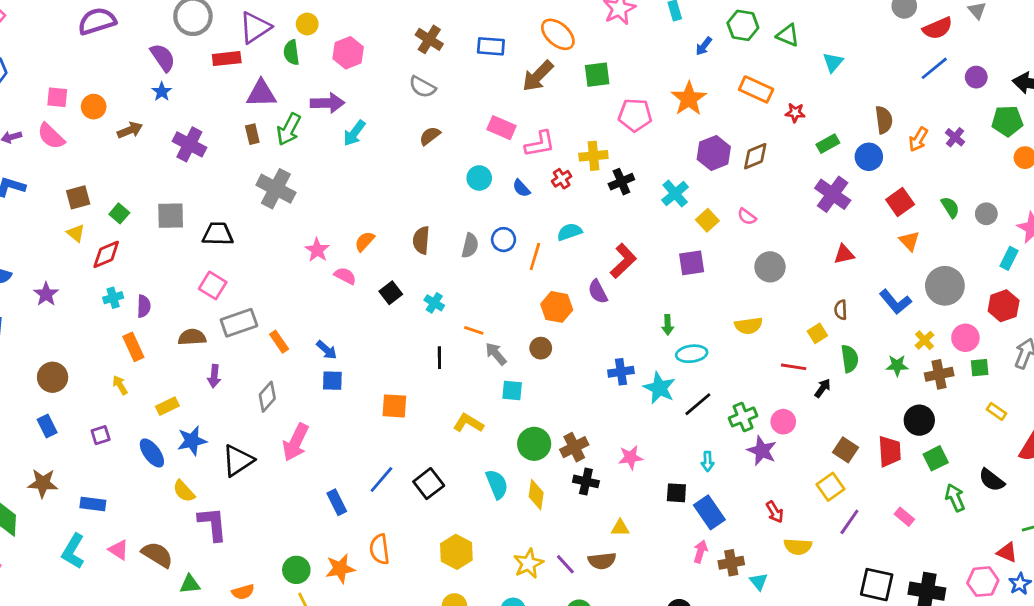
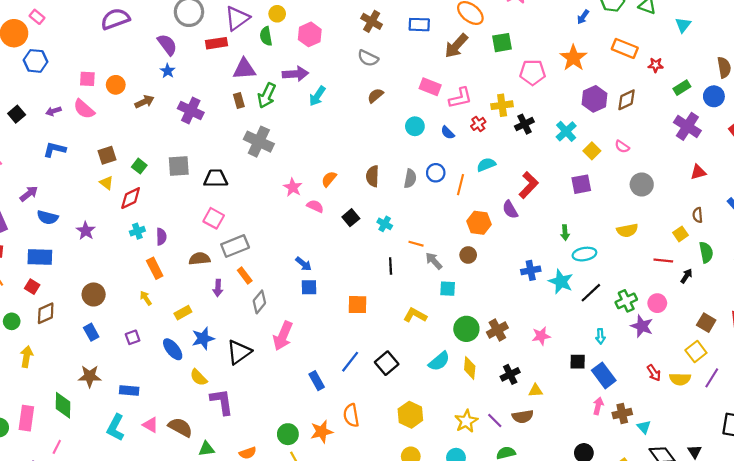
orange rectangle: (279, 342) -> (245, 275), moved
black cross: (586, 481) -> (510, 374), moved, turned -36
cyan semicircle: (497, 484) -> (439, 361), turned 75
yellow semicircle: (798, 547) -> (680, 379), moved

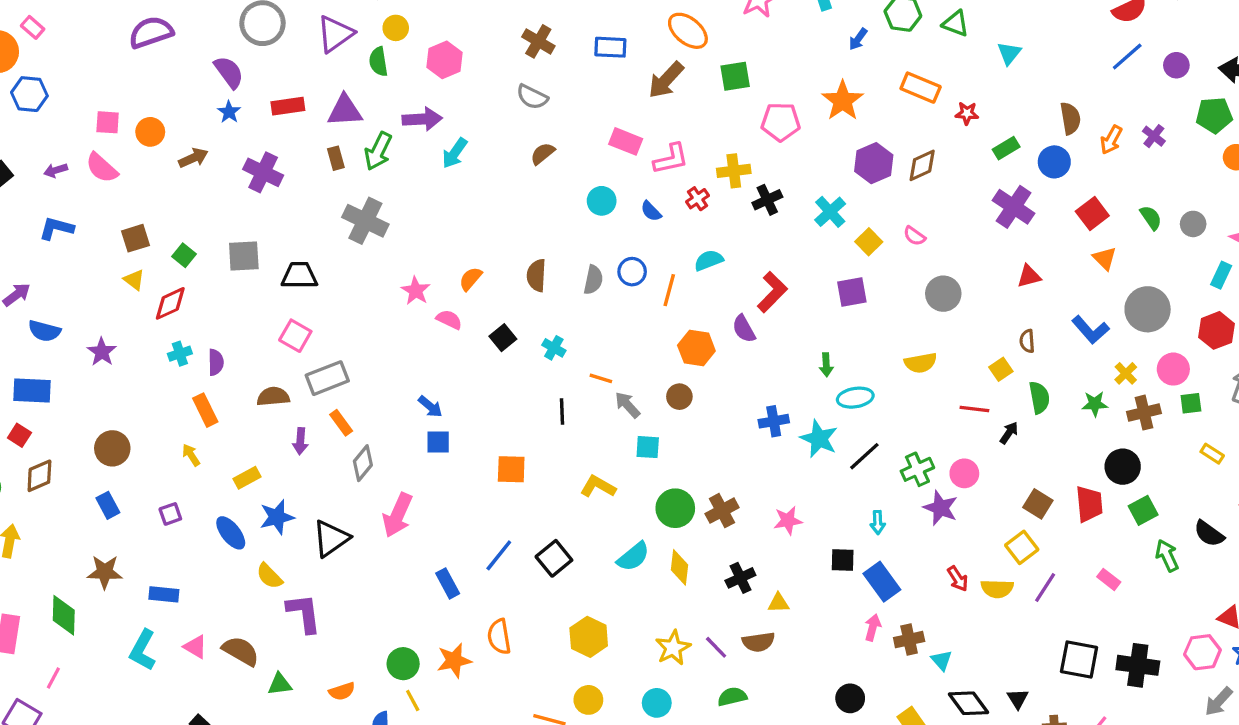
red rectangle: (216, 43) -> (288, 106), moved

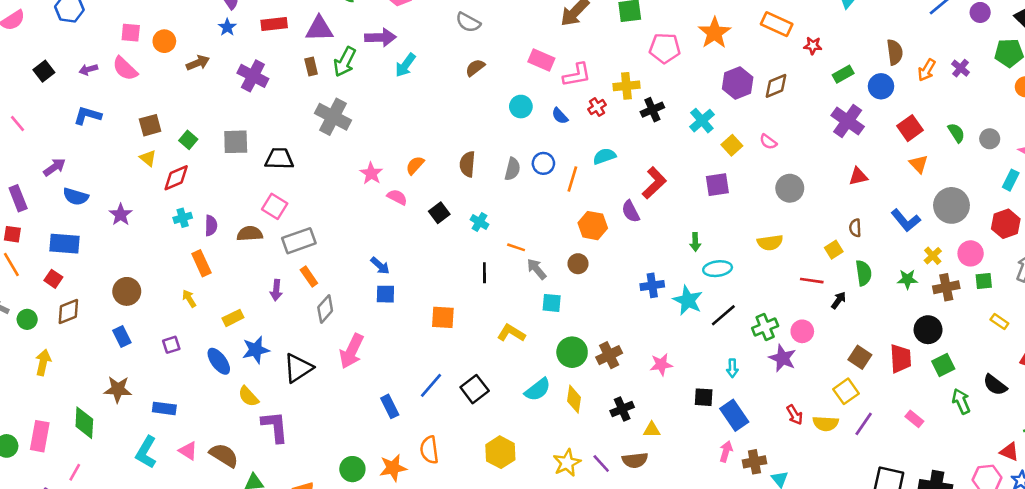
brown semicircle: (273, 397) -> (250, 234), moved

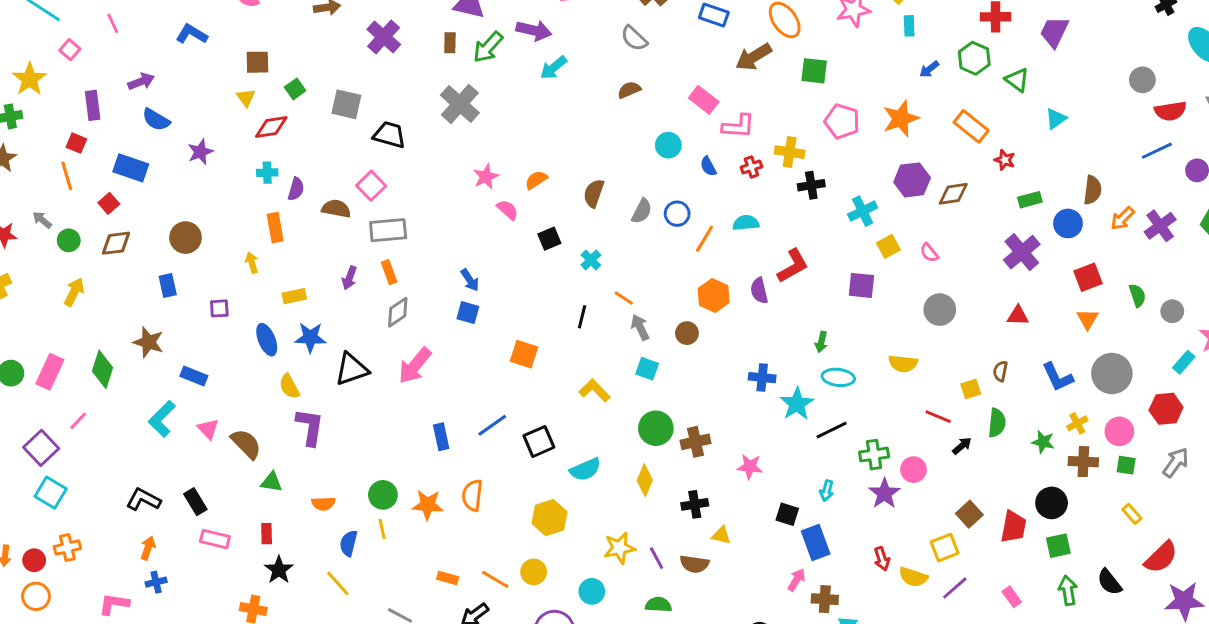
purple cross: (961, 68) -> (1160, 226), size x1.5
cyan semicircle: (538, 390) -> (585, 470), moved

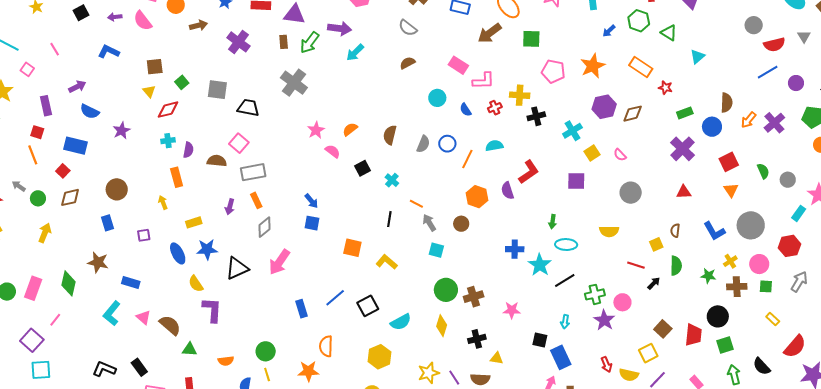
yellow L-shape: (595, 390) -> (387, 262), moved
cyan square: (51, 493) -> (41, 370), turned -30
orange star: (428, 505) -> (308, 371), moved

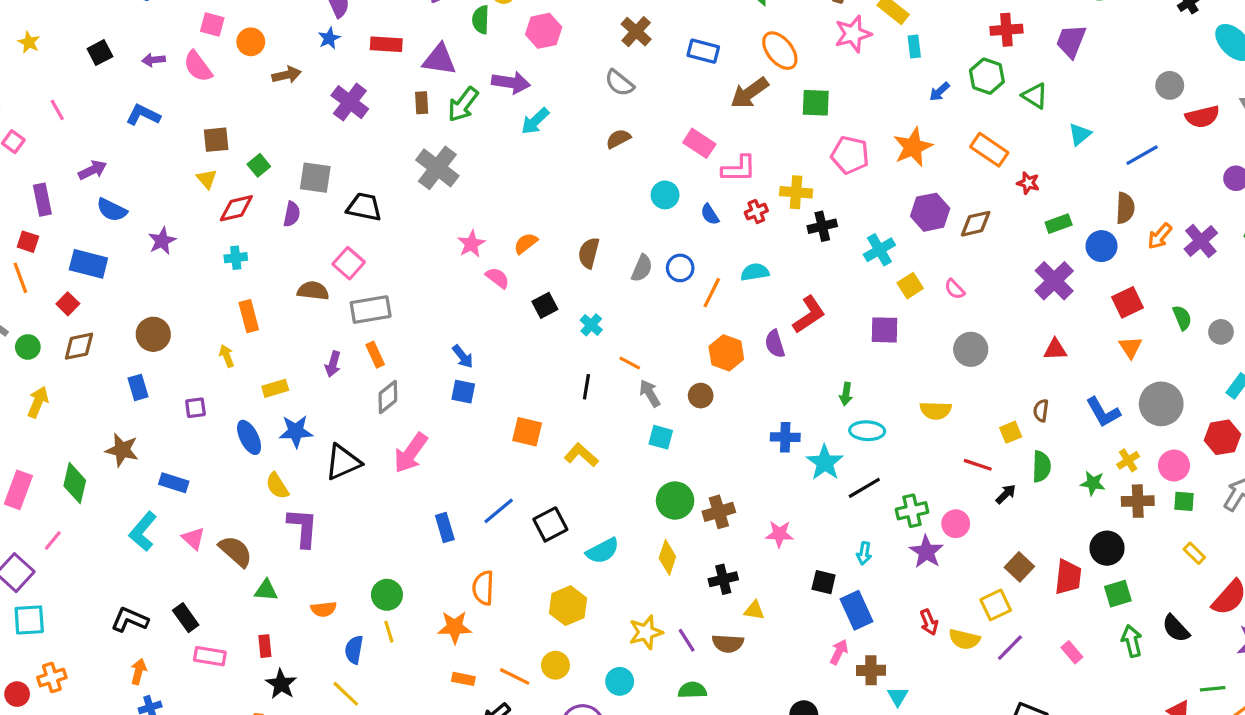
blue line: (768, 72) -> (1142, 155), moved
purple semicircle: (188, 150) -> (292, 214), moved

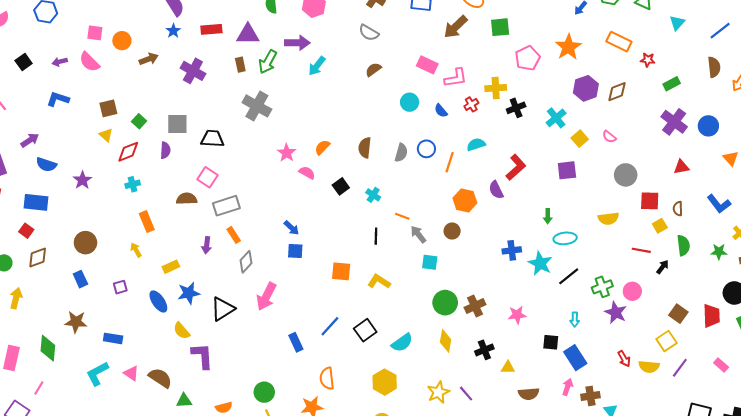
pink pentagon: (850, 155) -> (528, 58), turned -30
blue circle: (1102, 246) -> (708, 126), moved
red square: (1128, 302) -> (650, 201), moved, turned 36
cyan L-shape: (143, 531) -> (97, 374), turned 30
brown semicircle: (728, 643) -> (529, 394), moved

